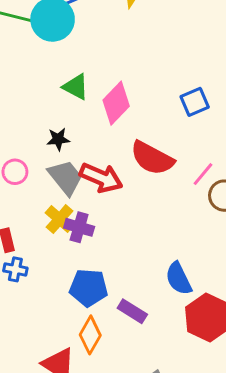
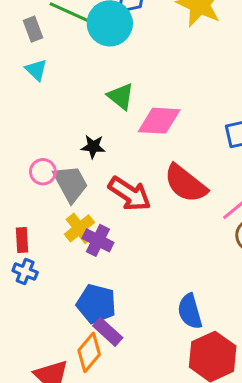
pink diamond: (116, 103) -> (159, 121), turned 39
gray trapezoid: (65, 177) -> (71, 184), moved
purple rectangle: (132, 311) -> (108, 332), moved

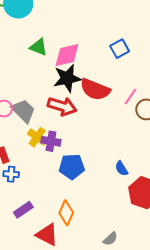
black star: (93, 147) -> (67, 78), moved, size x1.8
blue pentagon: (96, 304) -> (72, 167), moved
blue semicircle: (190, 311) -> (121, 169), size x0.7
purple rectangle: (108, 332) -> (23, 210), moved, turned -60

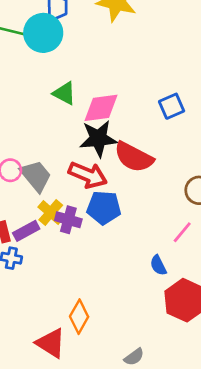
pink line: (130, 97) -> (182, 232), moved
blue pentagon: (72, 167) -> (104, 208), moved
purple rectangle: (23, 210) -> (26, 231), moved

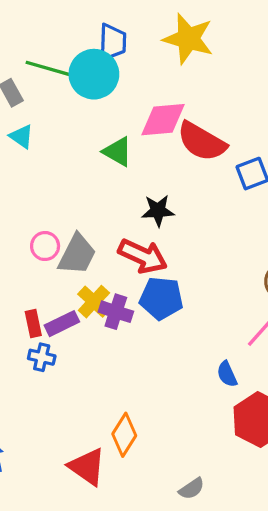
pink diamond: (101, 108) -> (163, 120), moved
black star: (98, 139) -> (158, 211), size x0.7
red semicircle: (134, 157) -> (202, 142), moved
gray trapezoid: (36, 176) -> (77, 254), turned 64

